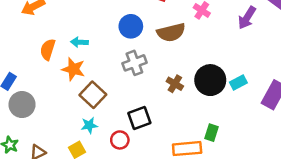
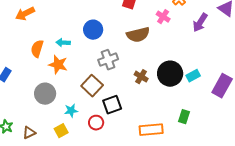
blue circle: (131, 26) -> (93, 30), moved
brown square: (93, 95) -> (92, 86), moved
gray circle: (22, 105) -> (45, 94), moved
green rectangle: (211, 133) -> (184, 117), moved

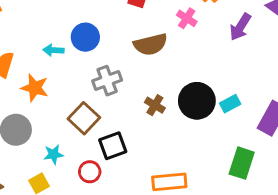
cyan arrow: (63, 43) -> (54, 50), moved
green rectangle: (184, 117) -> (242, 163), moved, size x1.5

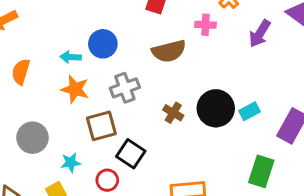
pink cross: (187, 18) -> (205, 25), turned -30
orange star: (35, 88) -> (75, 89), moved
brown square: (84, 118) -> (101, 126), turned 32
black square: (113, 146) -> (131, 154), turned -36

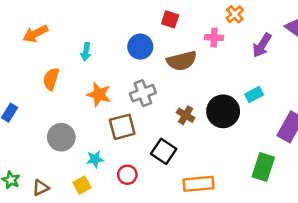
blue circle: (103, 44) -> (140, 47), moved
cyan arrow: (71, 57) -> (86, 52), moved, turned -84
cyan rectangle: (249, 111) -> (254, 94), moved
black square: (131, 154) -> (164, 151), moved

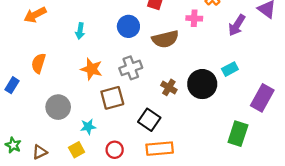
orange semicircle: (51, 79) -> (39, 63), moved
red circle: (127, 175) -> (115, 150), moved
orange rectangle: (199, 184) -> (160, 149), moved

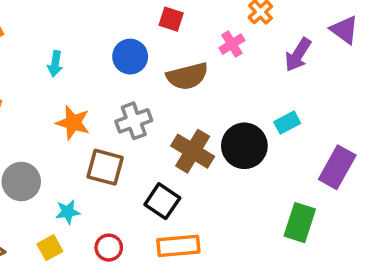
pink cross: (194, 18) -> (232, 44), turned -35
brown cross: (169, 87) -> (193, 151), size x1.6
brown square: (112, 98) -> (105, 167), turned 30

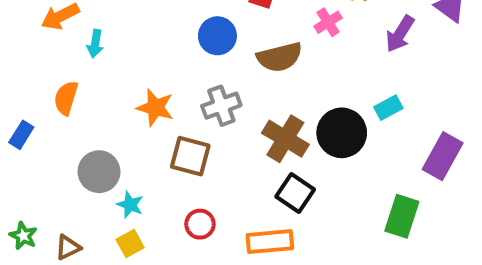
cyan arrow: (55, 64) -> (95, 44), moved
black square: (162, 201) -> (295, 193), moved
cyan star: (68, 212) -> (130, 205), moved, turned 30
red circle: (109, 248) -> (200, 224), moved

